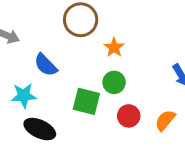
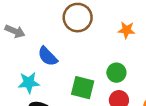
orange star: (114, 47) -> (126, 30), moved, turned -30
green circle: (114, 82) -> (116, 73), moved

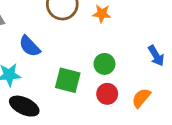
orange star: (126, 30) -> (102, 14), moved

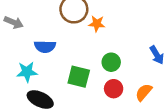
orange star: (102, 14) -> (97, 24), moved
blue semicircle: (30, 46) -> (45, 47), turned -45

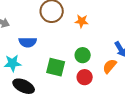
orange star: (97, 24) -> (82, 21), moved
orange semicircle: (144, 92) -> (110, 66), moved

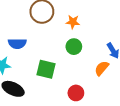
green circle: (83, 55) -> (74, 47), moved
red circle: (85, 77) -> (76, 93), moved

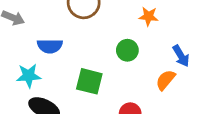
orange star: (73, 22) -> (149, 16), moved

